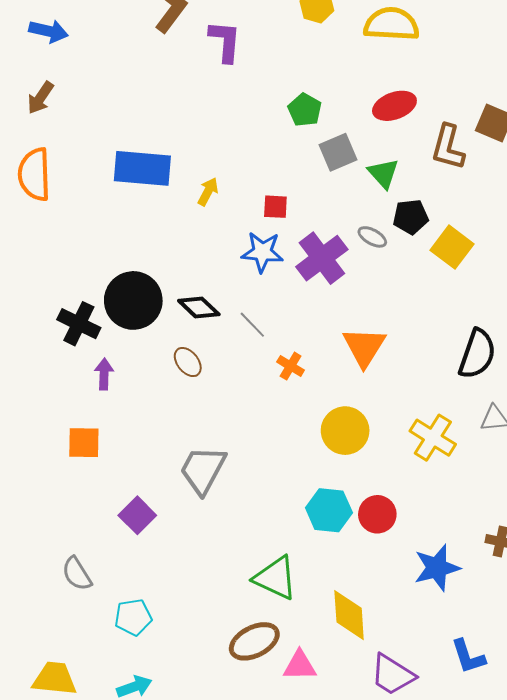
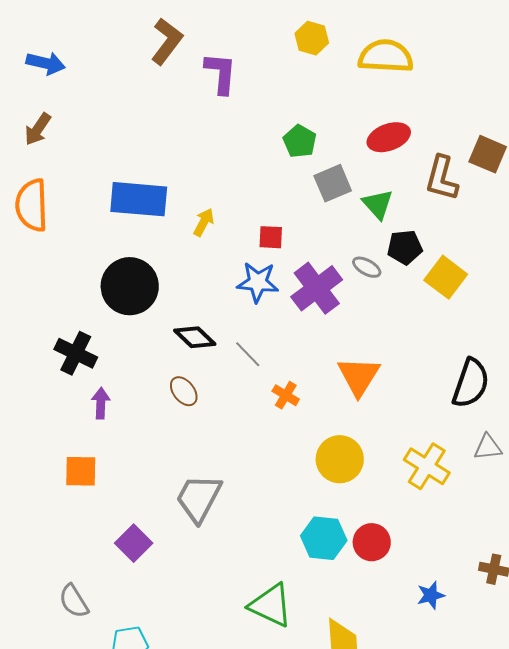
black circle: (133, 300) -> (130, 286), moved
blue star: (437, 568) -> (431, 595), size x0.6

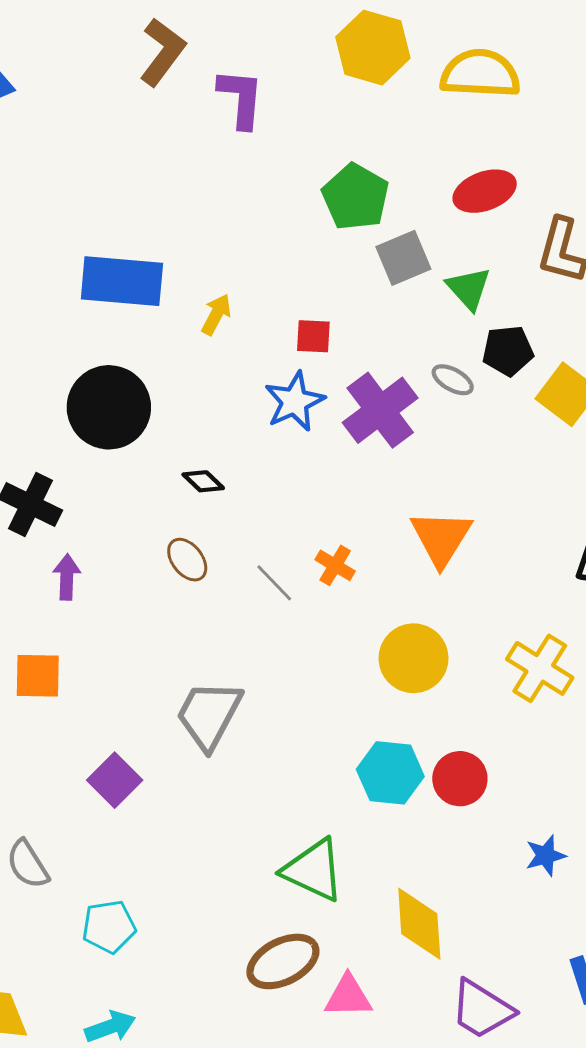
yellow hexagon: (312, 38) -> (373, 48), size x1.5
green pentagon: (300, 141) -> (355, 197), size x1.4
blue star: (258, 282) -> (295, 401), turned -30
black diamond: (195, 337) -> (203, 481), size x0.7
gray line: (248, 354) -> (274, 583), moved

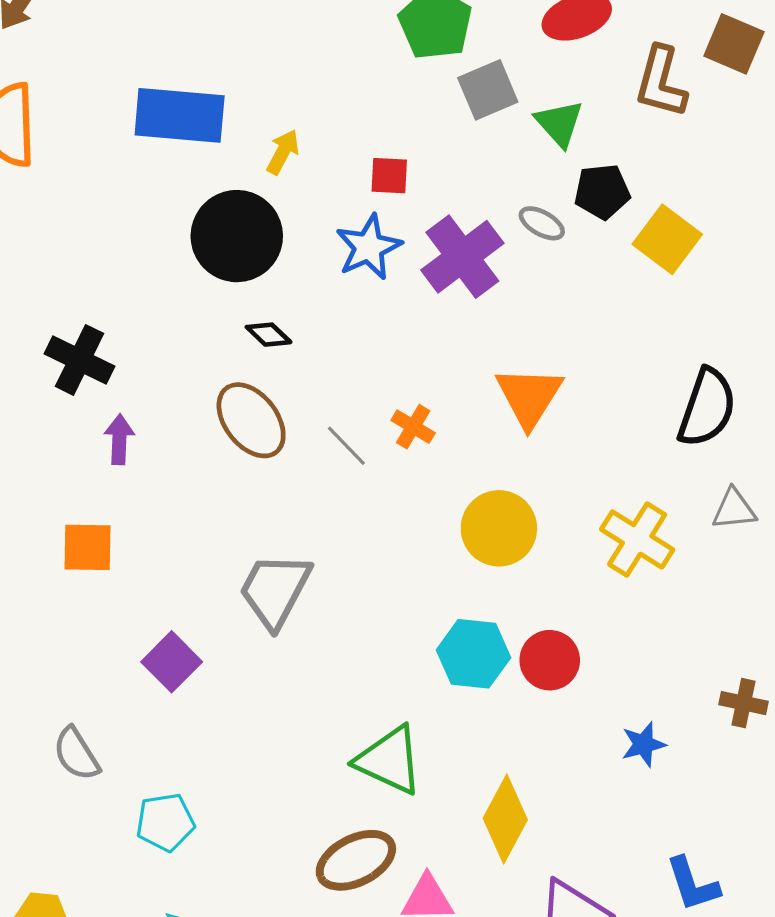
black circle: (109, 407) -> (237, 236), moved
brown ellipse: (187, 560) -> (251, 420), size x1.6
yellow diamond: (419, 924) -> (505, 819), turned 32

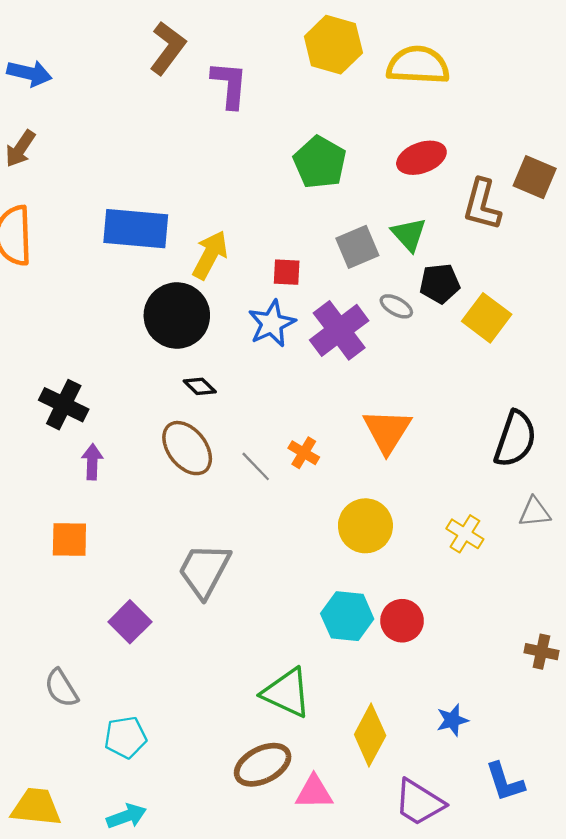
gray square: (488, 90) -> (357, 247), moved
yellow arrow: (283, 152) -> (210, 255), size x1.5
yellow cross: (637, 539) -> (465, 534), size x0.7
blue star: (643, 744) -> (452, 720), moved

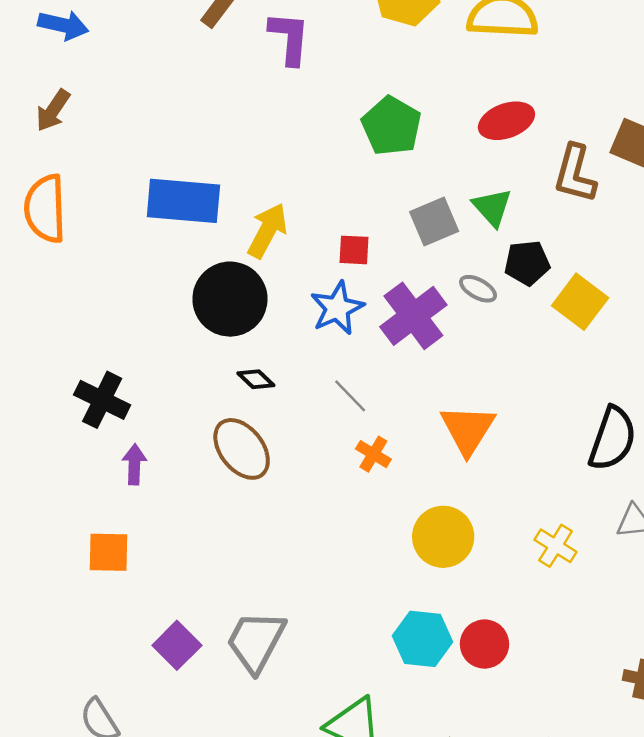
gray line: (256, 466) -> (350, 396), moved
gray trapezoid: (204, 570) -> (256, 641), moved

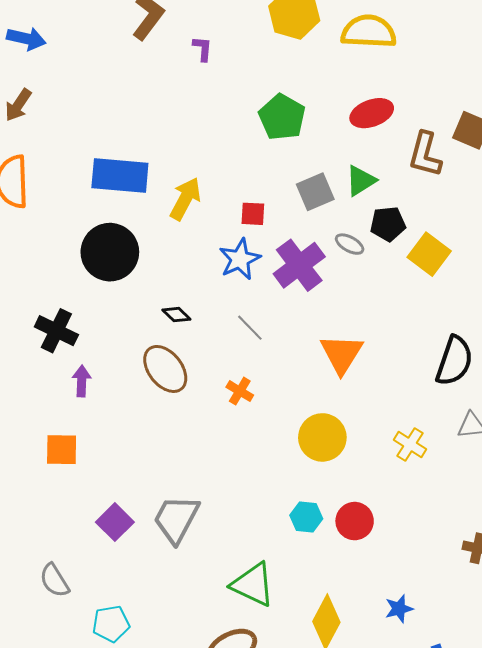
purple L-shape: (289, 38) -> (203, 49), size x0.6
green triangle: (492, 207) -> (361, 181), turned 40
black circle: (230, 299) -> (110, 252), moved
orange cross: (373, 454) -> (240, 391), moved
cyan hexagon: (422, 639) -> (306, 517), size x0.7

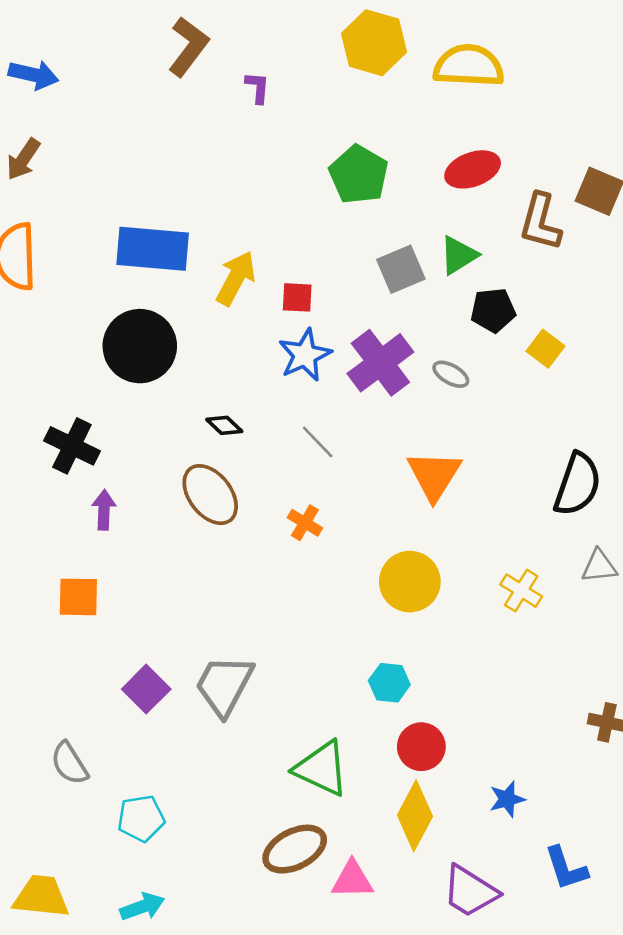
red square: (253, 214) -> (297, 297), moved
gray ellipse: (350, 244) -> (451, 374), moved
yellow square: (429, 254) -> (546, 349), size x0.7
red circle: (355, 521) -> (421, 747), moved

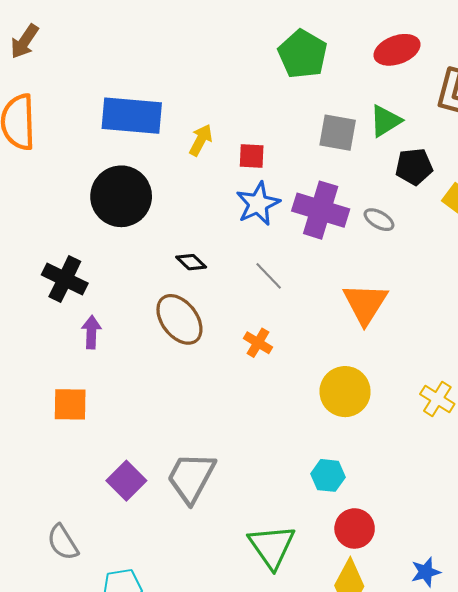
gray square: (401, 269) -> (338, 133), turned 33
yellow arrow: (236, 278) -> (201, 140), size x0.7
purple cross: (380, 363) -> (321, 210), turned -36
green triangle: (322, 768) -> (272, 547), turned 30

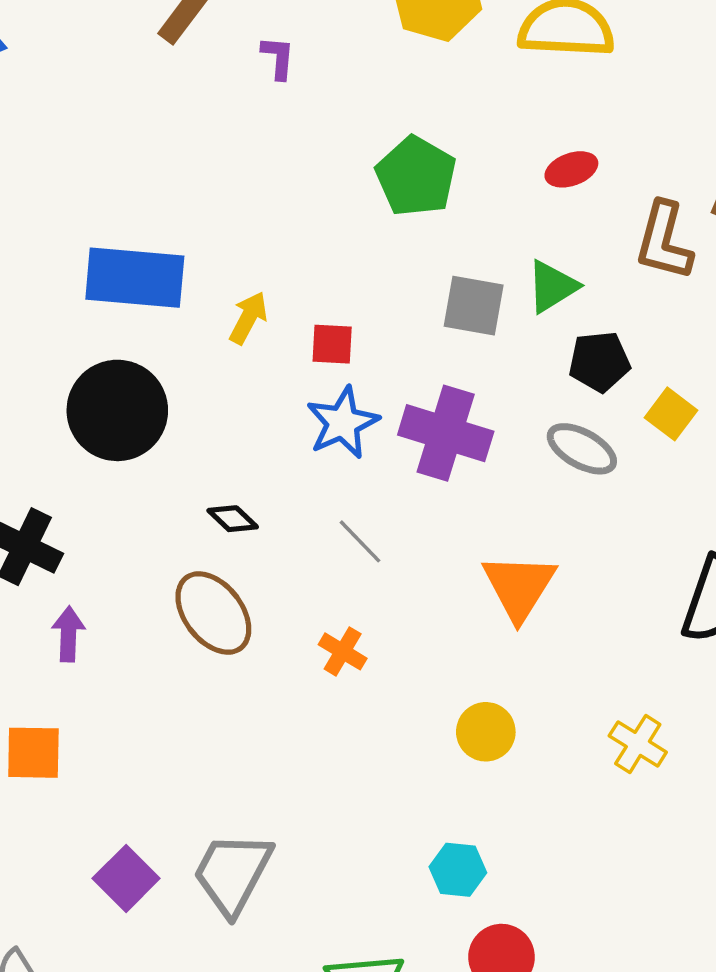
red ellipse: (397, 50) -> (571, 169), size x0.7
gray ellipse: (379, 220) -> (582, 449), moved, size x1.4
yellow circle: (345, 392) -> (486, 732), size x0.7

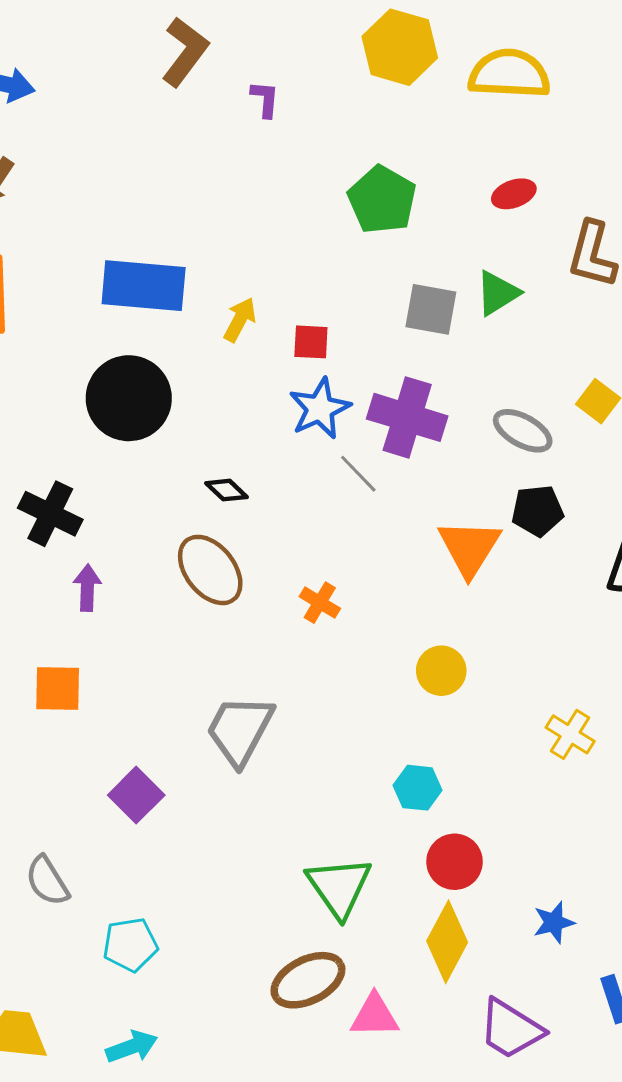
black pentagon: (599, 362) -> (537, 511), moved
gray line: (360, 541) -> (358, 474), moved
yellow cross: (638, 744) -> (570, 734), moved
gray trapezoid: (233, 873) -> (240, 730), moved

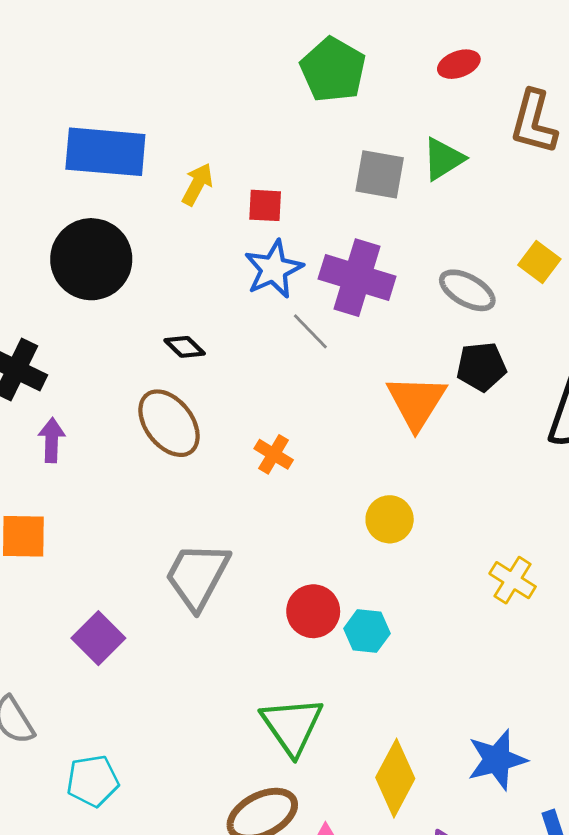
red circle: (455, 862) -> (313, 611), moved
blue star: (554, 922) -> (497, 760), size x1.5

